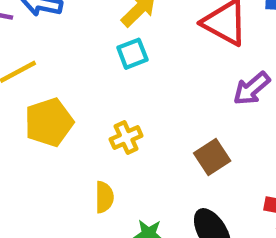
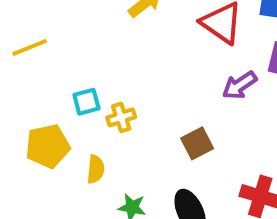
cyan square: (132, 54) -> (86, 102), moved
yellow pentagon: (49, 122) -> (48, 146), moved

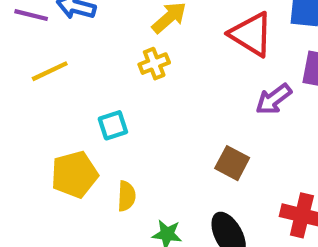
yellow cross: (121, 117) -> (154, 64), moved
brown square: (197, 143) -> (232, 163), turned -32

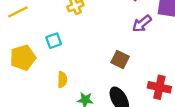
yellow pentagon: (74, 174) -> (23, 58), moved

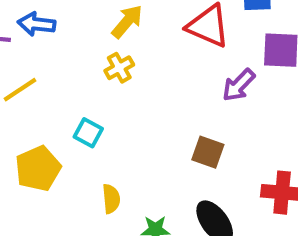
cyan square: (54, 41) -> (88, 133), turned -35

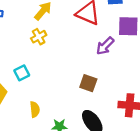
cyan square: (88, 133) -> (22, 73), turned 35

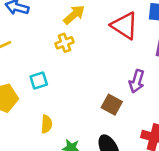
purple arrow: (105, 46) -> (137, 81), moved, turned -36

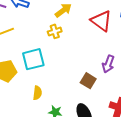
cyan square: (39, 81) -> (33, 59), size x1.6

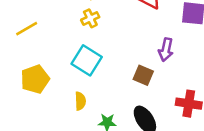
cyan square: (33, 59) -> (87, 60), moved, turned -35

